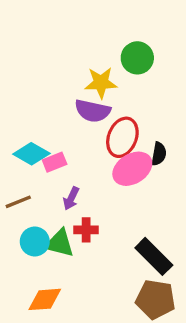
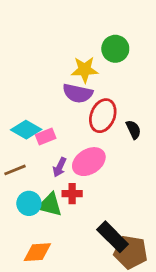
black semicircle: (159, 154) -> (133, 130), turned -36
pink ellipse: (132, 169) -> (89, 162), moved
black rectangle: (154, 256) -> (113, 237), moved

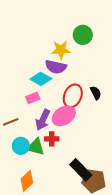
red ellipse: (103, 116) -> (73, 96), moved
cyan diamond: (26, 130) -> (41, 79), moved
purple arrow: (60, 167) -> (43, 120), size x1.5
orange diamond: (37, 252) -> (27, 181), turned -40

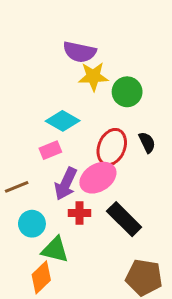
green circle: (83, 35) -> (127, 92), moved
purple semicircle: (56, 67) -> (80, 52), moved
green triangle: (36, 147) -> (55, 250), moved
black rectangle: (81, 170) -> (124, 219), moved

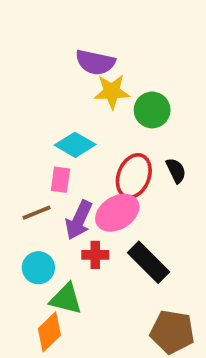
pink rectangle: (50, 150) -> (60, 180), turned -60
brown line: (17, 187) -> (37, 213), moved

